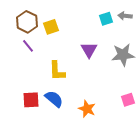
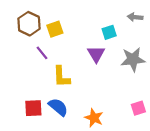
cyan square: (106, 19) -> (109, 32), moved
purple line: (28, 46) -> (42, 53), moved

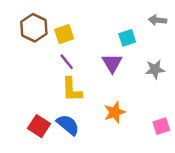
purple line: (42, 53) -> (67, 62), moved
gray star: (133, 59) -> (155, 69), size x0.7
red square: (33, 108) -> (39, 126), turned 36
orange star: (94, 118) -> (115, 112), moved, turned 30

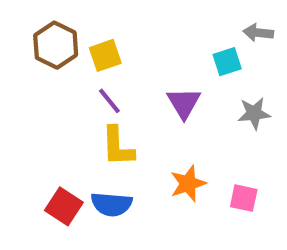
cyan square: (127, 38) -> (227, 62), moved
blue semicircle: (68, 125) -> (111, 204), turned 145
pink square: (161, 126) -> (244, 198), moved, turned 30

